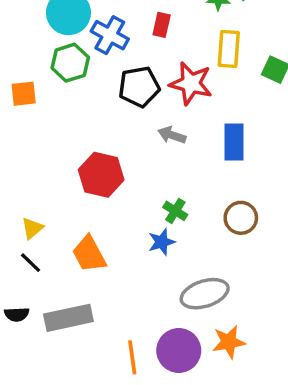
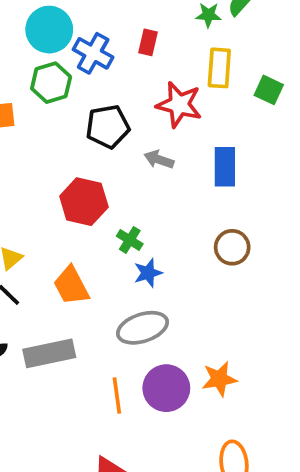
black pentagon: (139, 87) -> (108, 127), moved
green cross: (175, 211) -> (130, 240), moved
gray ellipse: (205, 294) -> (142, 328), moved

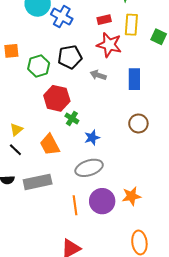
red rectangle: (148, 42) -> (104, 20), moved, turned 64
green hexagon: (51, 83) -> (39, 66), moved
green cross: (130, 240) -> (72, 118), moved

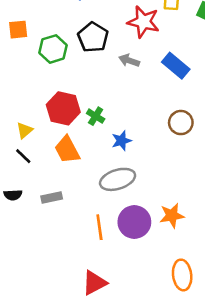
black pentagon: (70, 57) -> (93, 37), turned -30
blue rectangle: (134, 79) -> (176, 66), turned -50
red hexagon: (57, 98) -> (63, 108), moved
gray rectangle: (38, 182) -> (52, 197), size x0.6

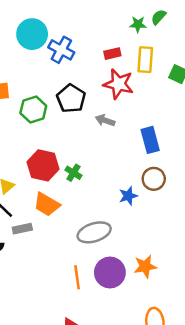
blue rectangle: (176, 66) -> (150, 140), moved, turned 35
blue star: (121, 141) -> (128, 196), moved
orange trapezoid: (67, 150) -> (47, 204), turned -32
gray rectangle: (52, 197) -> (22, 229), moved

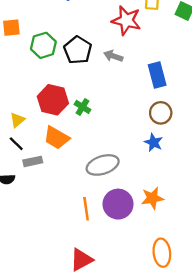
black pentagon: (71, 99) -> (78, 50), moved
blue star: (128, 196) -> (154, 142), moved, turned -30

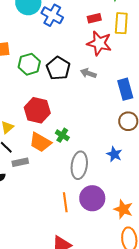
green cross: (82, 107) -> (62, 135), moved
blue star: (154, 142) -> (114, 154), moved
gray ellipse: (103, 165) -> (79, 165), turned -64
orange star: (152, 198) -> (123, 209), moved, turned 30

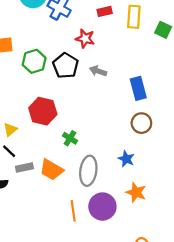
red star: (99, 43) -> (85, 39), moved, size x0.7
orange trapezoid: (40, 142) -> (51, 170), moved
orange star: (123, 209) -> (136, 192), moved

